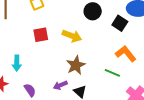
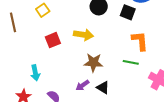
orange L-shape: (126, 54) -> (140, 41), turned 45
brown star: (76, 65) -> (93, 63), turned -30

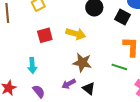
cyan arrow: (35, 73) -> (32, 65), moved

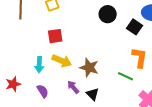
yellow arrow: (76, 34) -> (62, 61), moved
purple arrow: (69, 84) -> (73, 87), turned 72

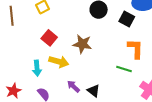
red square: (55, 36) -> (49, 38), turned -35
brown star: (89, 68) -> (82, 44), moved

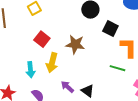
black square: (127, 19) -> (110, 29), moved
yellow arrow: (59, 62) -> (52, 63), turned 90

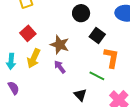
purple arrow: (67, 87) -> (60, 67), moved
black triangle: (88, 91) -> (80, 95), moved

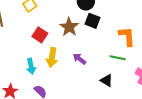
black square: (97, 36) -> (93, 21), moved
brown star: (60, 45) -> (69, 27), moved, turned 30

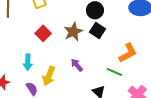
orange L-shape: (127, 36) -> (128, 53), turned 55
yellow arrow: (52, 57) -> (49, 76), moved

